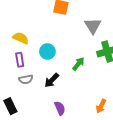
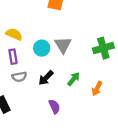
gray triangle: (93, 26) -> (63, 45), moved
green arrow: (78, 64) -> (74, 79), moved
orange arrow: (101, 106) -> (97, 88), moved

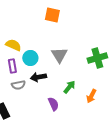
cyan circle: (42, 48) -> (30, 58), moved
black arrow: (46, 78) -> (38, 77), moved, turned 35
purple semicircle: (54, 107) -> (53, 104), moved

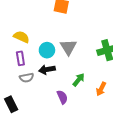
cyan circle: (30, 58) -> (47, 50), moved

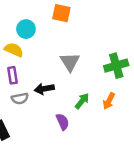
cyan circle: (47, 50) -> (26, 29), moved
orange arrow: (101, 89) -> (109, 101), moved

